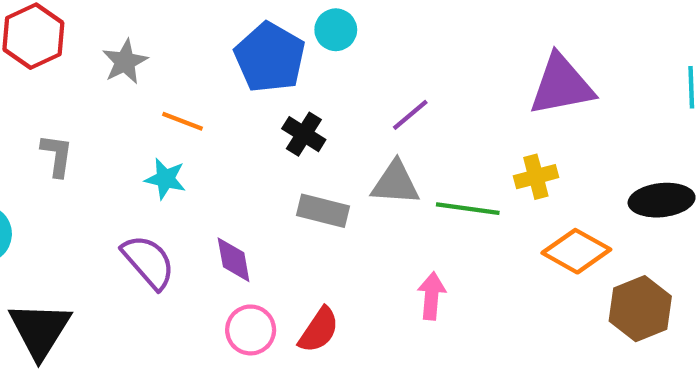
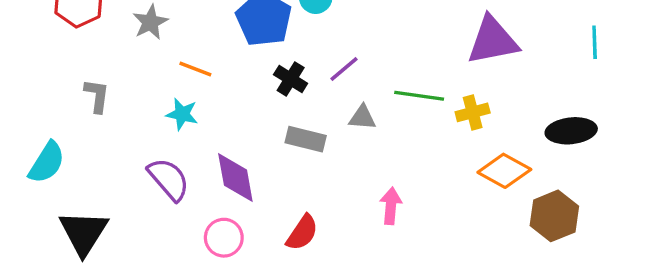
purple line: (410, 115) -> (344, 69), moved
gray triangle: (395, 183) -> (362, 117), size x0.7
green line: (468, 209) -> (419, 96), moved
purple diamond: (234, 260) -> (235, 178), size x1.4
pink circle: (251, 330) -> (224, 238), moved

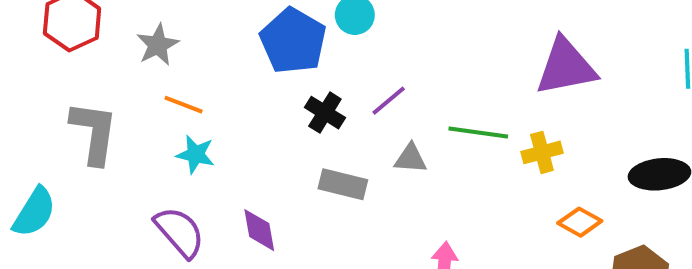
orange line: (195, 69) -> (184, 105), moved
gray L-shape: (97, 96) -> (94, 132), size x1.6
orange diamond: (504, 171) -> (580, 222), size x0.7
purple diamond: (235, 178) -> (259, 230), size x0.7

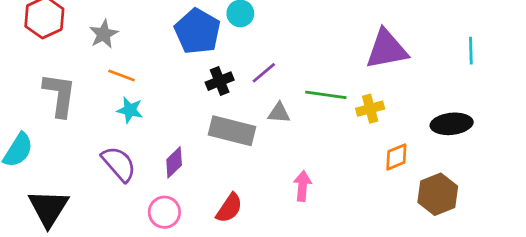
black cross: (325, 113) -> (220, 81), turned 36
gray rectangle: (343, 184) -> (232, 131), size x1.4
orange diamond: (580, 222) -> (396, 157), turned -52
purple diamond: (259, 230) -> (174, 162), turned 56

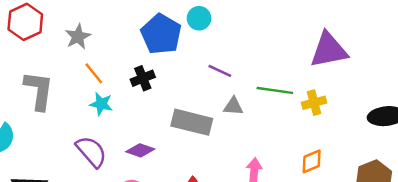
purple line: (264, 73) -> (220, 71), turned 65
orange line: (122, 76) -> (94, 73), turned 30
black cross: (220, 81) -> (143, 78), moved
orange diamond: (396, 157) -> (312, 161), moved
purple diamond: (174, 162) -> (140, 150), turned 64

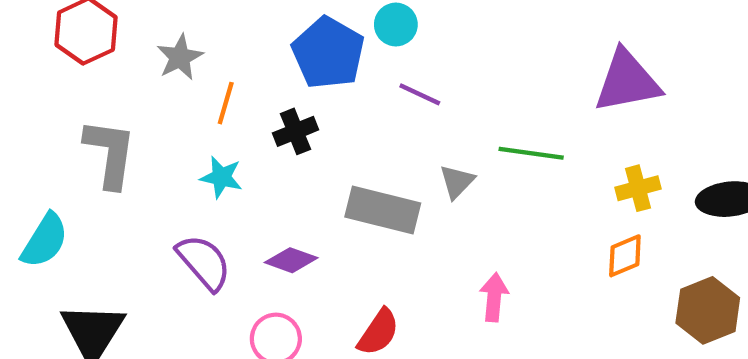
purple line: (220, 71) -> (420, 94), moved
orange line: (94, 73) -> (226, 103), moved, turned 55
yellow cross: (314, 103) -> (638, 188), moved
gray triangle: (233, 106) -> (457, 182), turned -50
orange diamond: (312, 161) -> (625, 256), moved

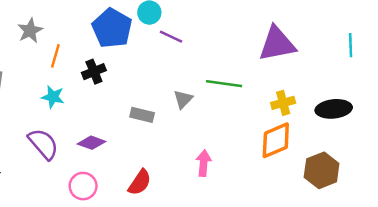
purple line: (420, 94) -> (171, 37), moved
gray rectangle: (383, 210) -> (142, 115), size x0.6
orange diamond: (625, 256) -> (276, 140), size x1.5

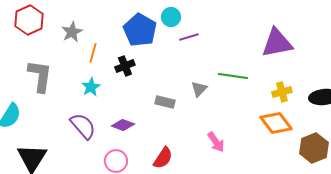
purple line: (171, 37) -> (189, 37), turned -42
cyan star: (53, 97) -> (91, 87), turned 30
orange diamond: (276, 140) -> (276, 123), turned 76
pink arrow: (204, 163) -> (216, 142), turned 140

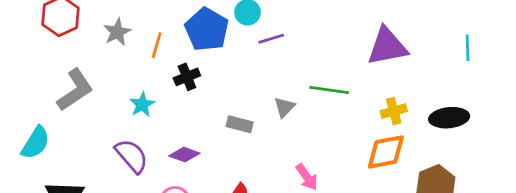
orange line: (93, 53) -> (157, 45), moved
gray L-shape: (40, 76) -> (75, 90), turned 48
orange diamond: (276, 123) -> (386, 152), turned -64

